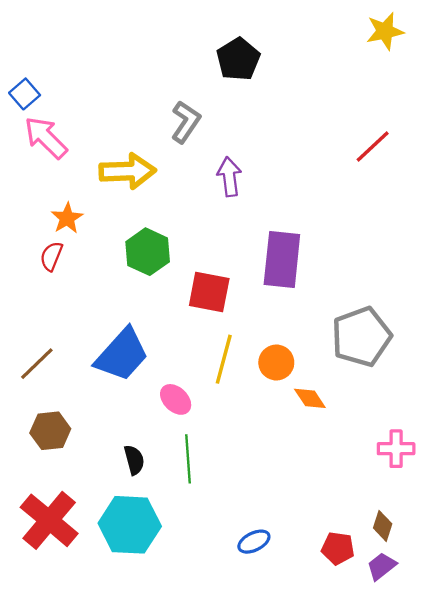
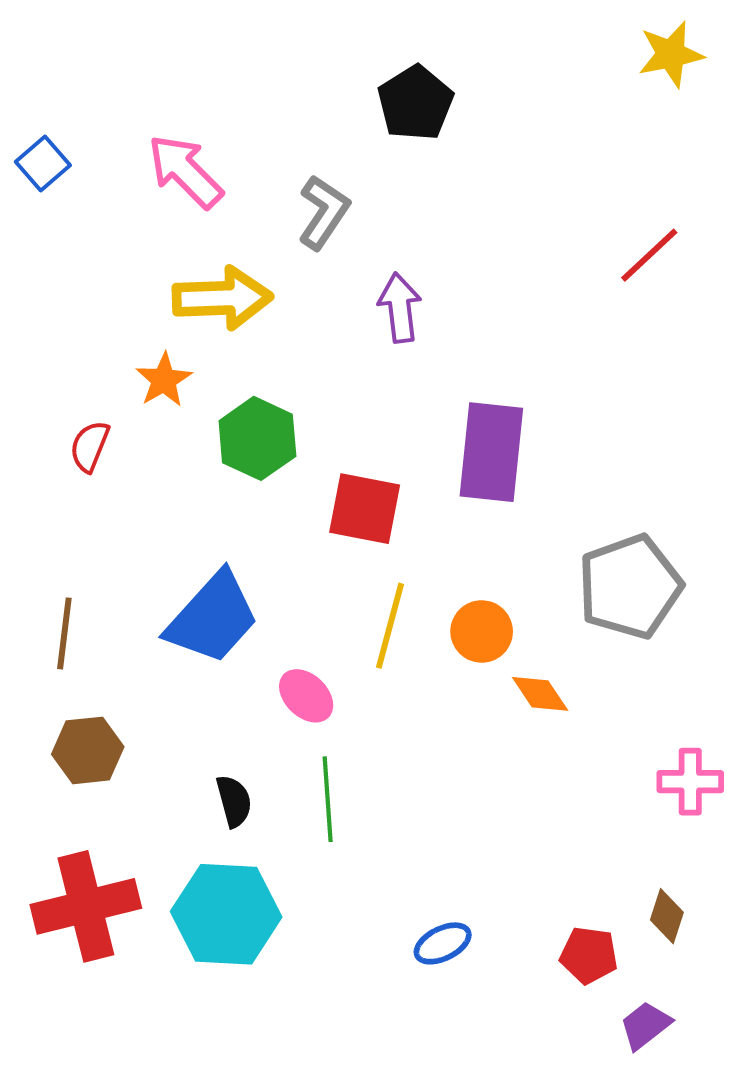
pink arrow: (46, 138) -> (185, 171), moved
orange star: (67, 218) -> (164, 380), moved
brown line: (37, 364) -> (64, 633), turned -39
red cross: (49, 520) -> (86, 906), turned 36
purple trapezoid: (382, 566) -> (645, 1025), moved

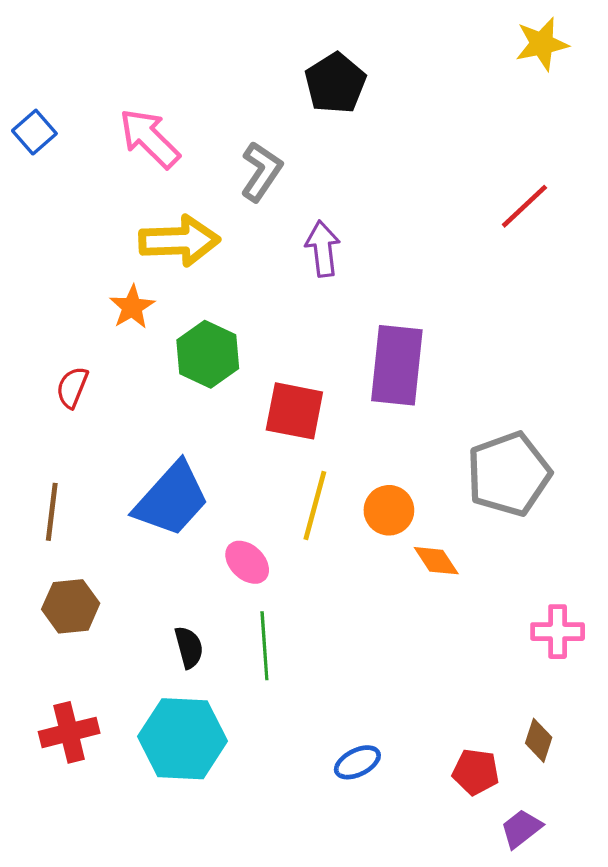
red semicircle: (90, 446) -> (72, 387), moved
red cross: (86, 906) -> (69, 732), size x0.7

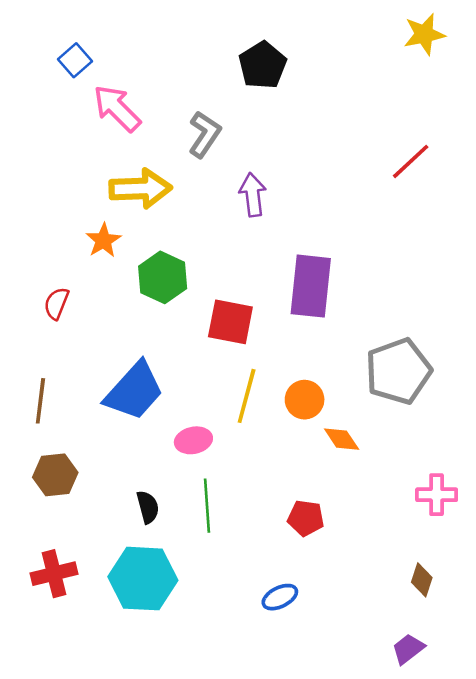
blue square: (34, 132) -> (75, 60), moved
pink ellipse: (247, 562) -> (193, 440), turned -56
red pentagon: (476, 772) -> (306, 518), moved

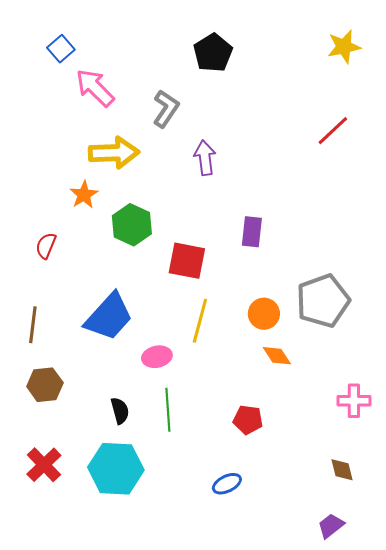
yellow star: (424, 34) -> (344, 47), moved
purple rectangle: (311, 286) -> (252, 232), size x0.6
orange circle: (305, 400) -> (264, 314), moved
red cross: (54, 574) -> (44, 465), turned -30
brown diamond: (422, 580) -> (342, 470), turned -32

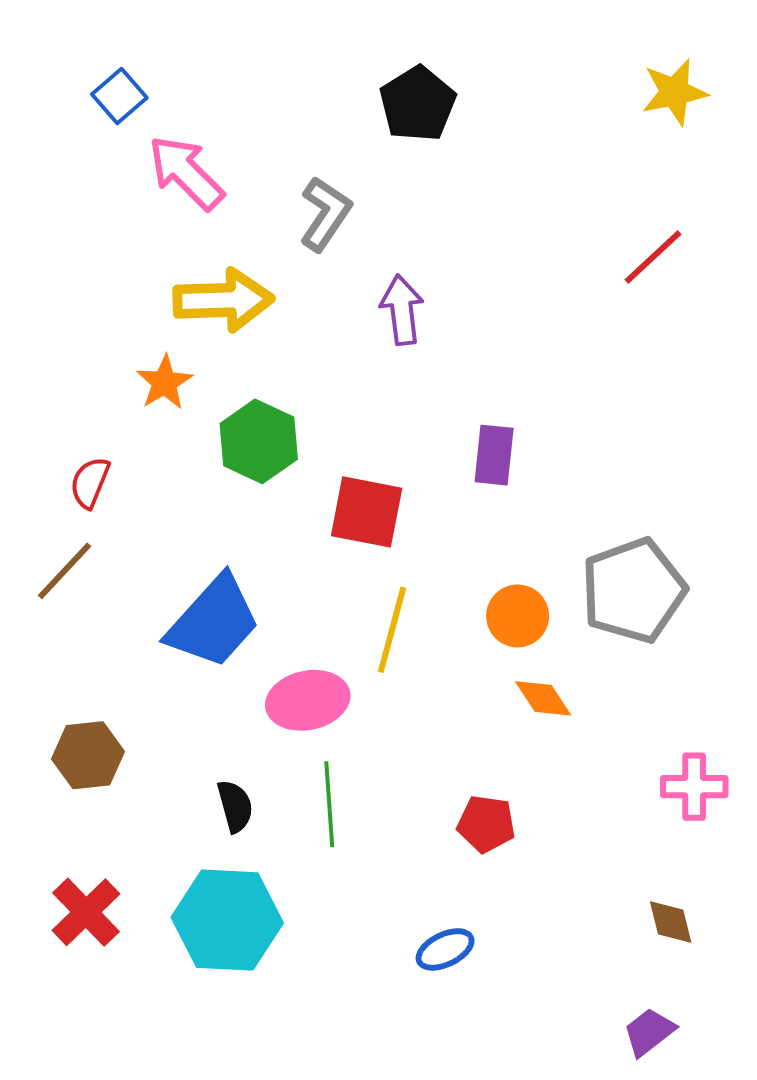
brown line: (33, 325) -> (64, 571), moved, turned 36
pink ellipse: (157, 357) -> (308, 700), size x1.4

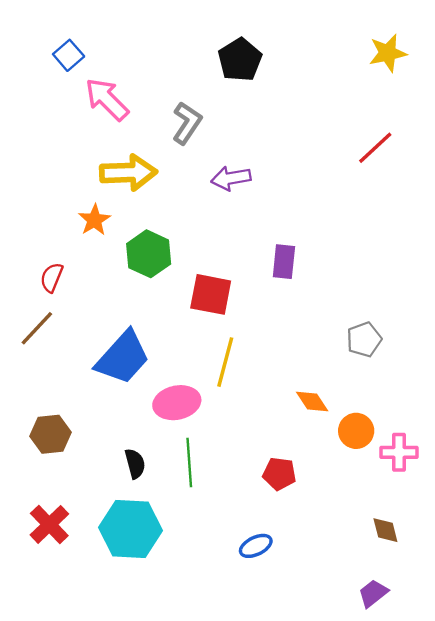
purple arrow: (402, 310) -> (231, 178), turned -93
gray pentagon: (633, 590) -> (364, 339), size x0.6
orange circle: (518, 616) -> (356, 431), moved

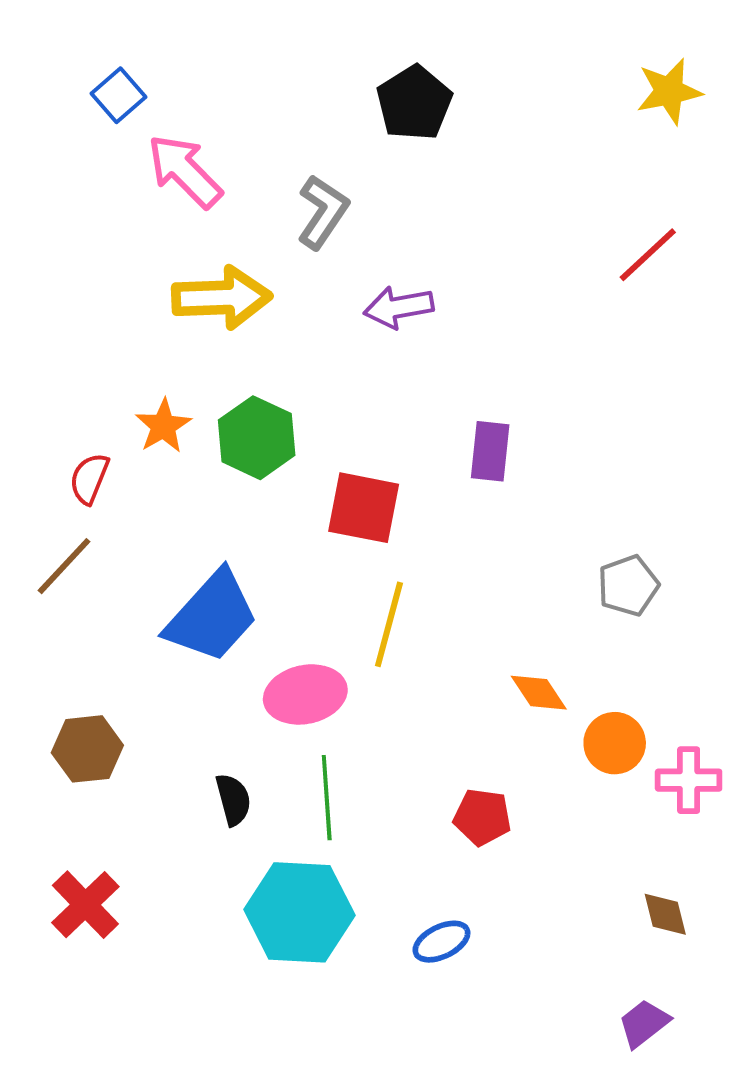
orange star: (94, 220) -> (163, 426), moved
cyan hexagon: (131, 529) -> (299, 912), moved

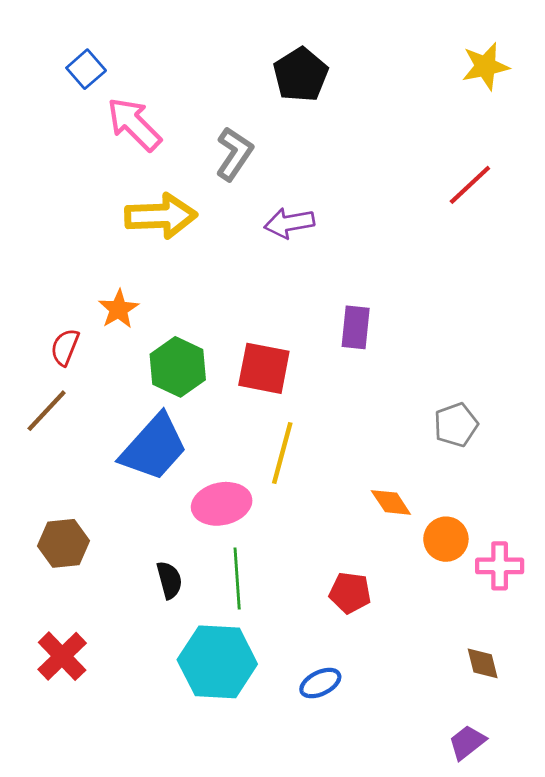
green hexagon: (257, 438) -> (178, 367), moved

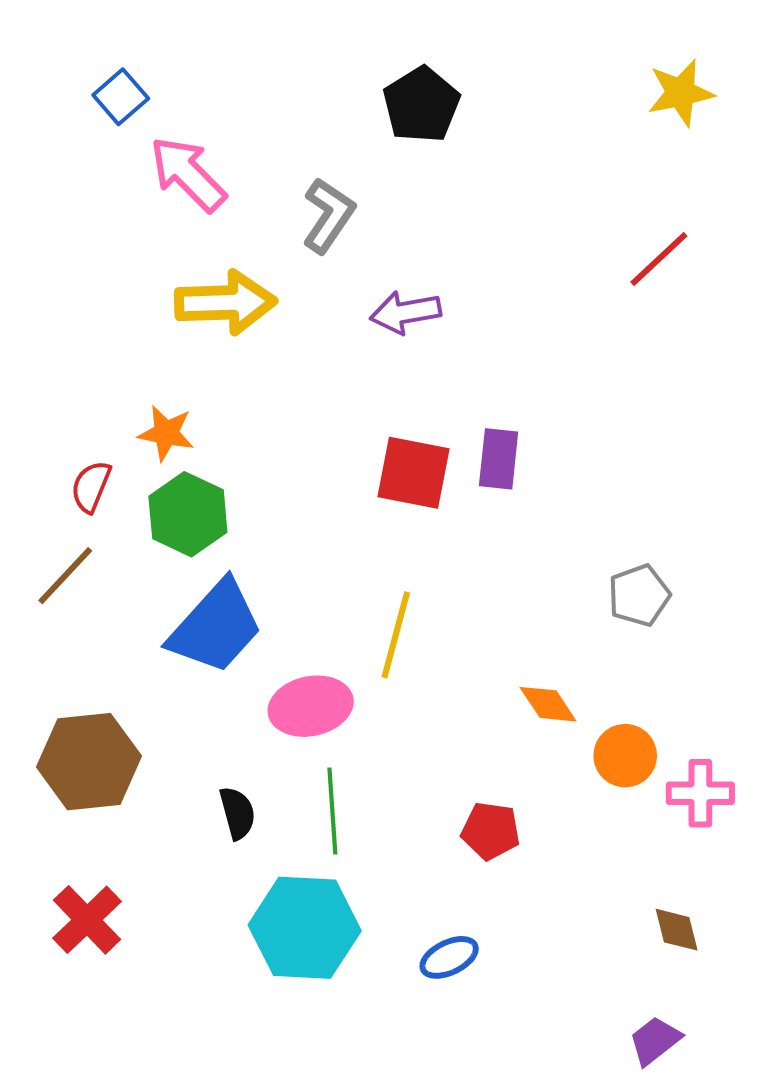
orange star: (119, 309) -> (166, 433), turned -30
green hexagon: (178, 367) -> (188, 514), moved
red square: (264, 368) -> (413, 473), moved
brown hexagon: (64, 543) -> (89, 762), size x1.4

